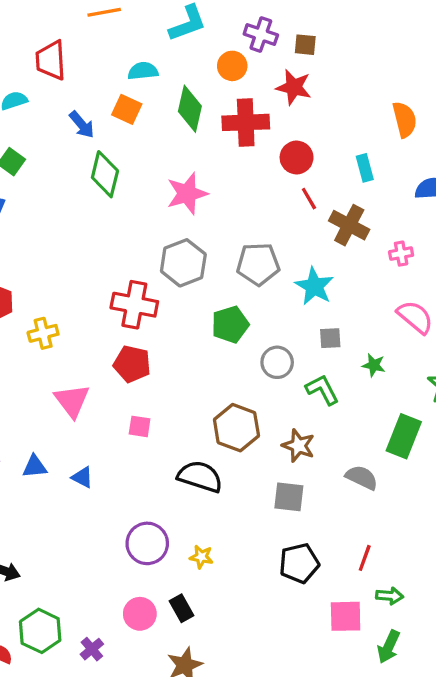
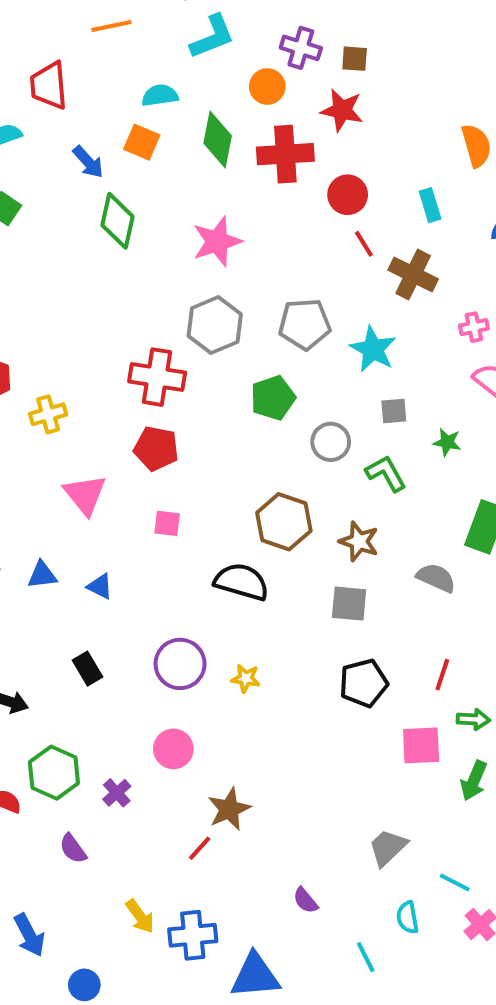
pink cross: (401, 254) -> (474, 327), moved
black rectangle: (182, 608) -> (88, 669), moved

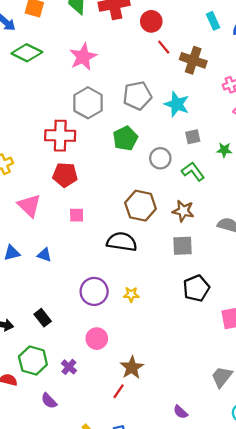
cyan rectangle: (430, 205) -> (213, 21), moved
green diamond: (118, 221) -> (27, 53), turned -68
black rectangle: (88, 669) -> (43, 318), moved

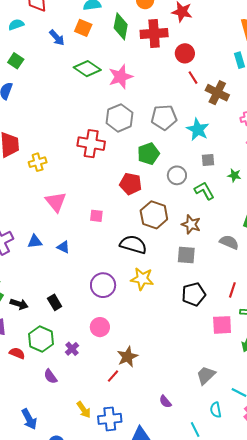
green diamond: (27, 53) -> (87, 69), moved
red pentagon: (65, 175) -> (131, 184), moved
yellow star: (131, 294) -> (142, 279), moved, size x1.6

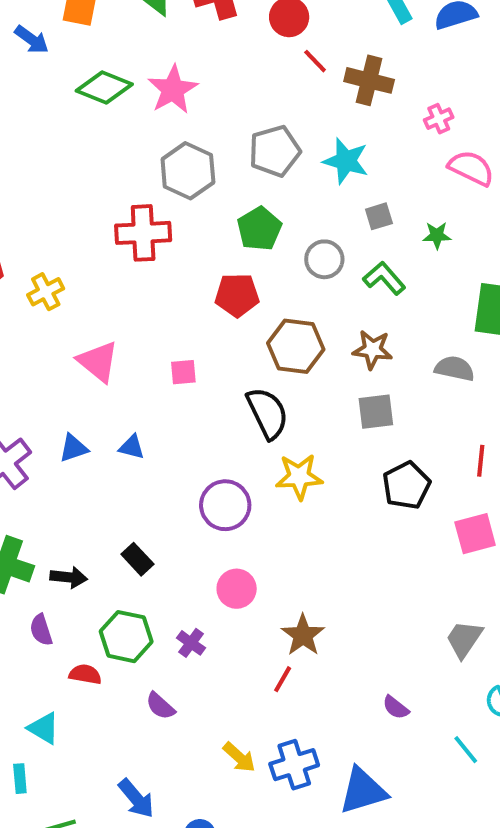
black semicircle: (133, 245) -> (267, 413), turned 60

